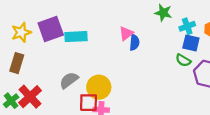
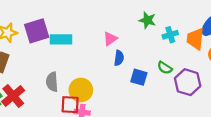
blue semicircle: (134, 42) -> (119, 58), moved
blue square: (191, 43) -> (139, 77), moved
gray semicircle: (69, 80) -> (52, 82), turned -60

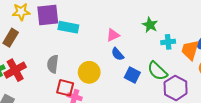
blue semicircle: (119, 58) -> (118, 54), turned 120
green semicircle: (165, 68) -> (157, 71), size x1.5
yellow circle: (81, 90) -> (89, 72), moved

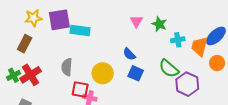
pink triangle: (113, 35) -> (136, 21), moved, turned -32
blue square: (132, 75) -> (136, 73), moved

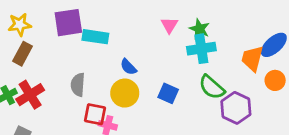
yellow star: (33, 18) -> (20, 25), moved
cyan cross: (178, 40) -> (201, 49), moved, size x1.5
blue semicircle: (129, 54) -> (128, 67), moved

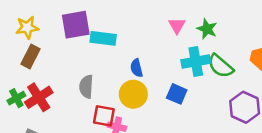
cyan cross: (201, 49) -> (196, 62), moved
blue semicircle: (128, 67) -> (137, 68), turned 30
green semicircle: (212, 87) -> (221, 66), moved

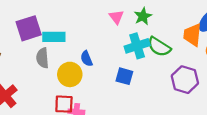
green star: (207, 29) -> (143, 16), turned 30
gray semicircle: (86, 87) -> (42, 58), moved
yellow circle: (133, 94) -> (70, 74), moved

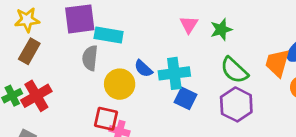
cyan cross: (137, 46) -> (174, 73), moved
blue semicircle: (86, 59) -> (143, 69), turned -35
purple hexagon: (185, 80) -> (236, 104), moved

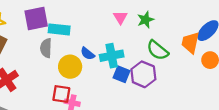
purple hexagon: (236, 104) -> (143, 74), moved

